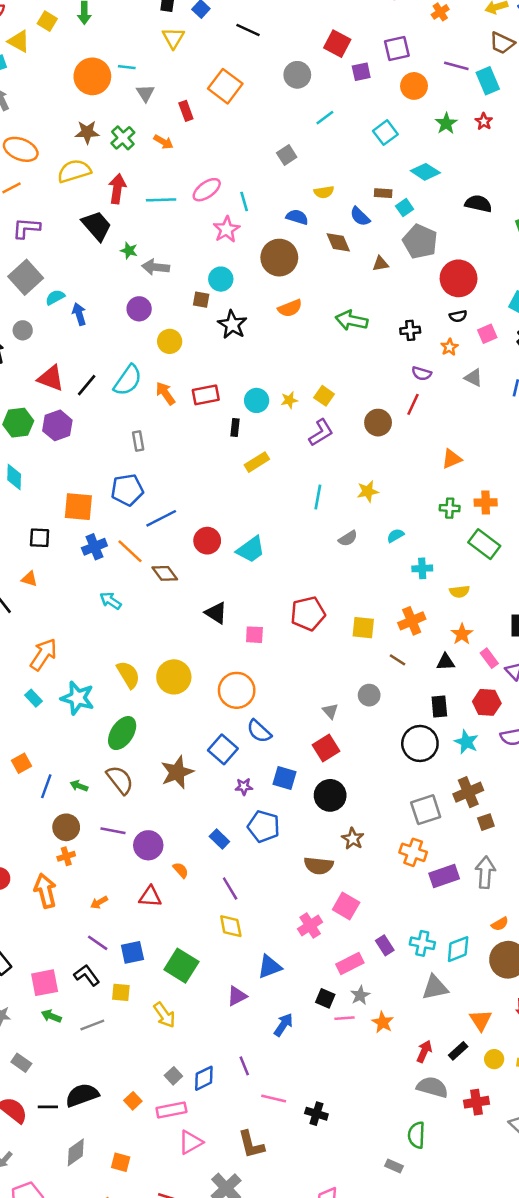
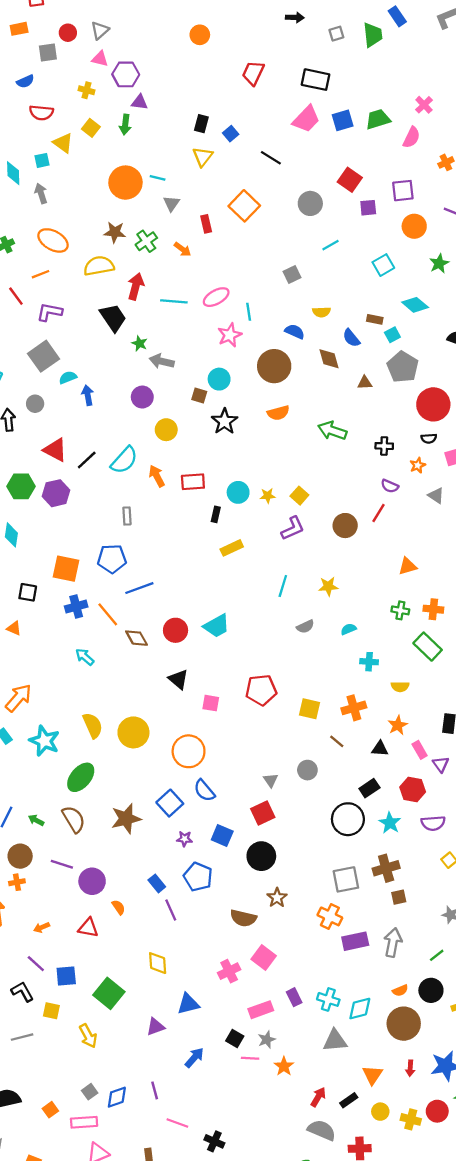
red circle: (207, 541) -> (176, 630), moved
black rectangle: (439, 707) -> (369, 788), turned 54
purple line: (230, 888) -> (171, 910), moved

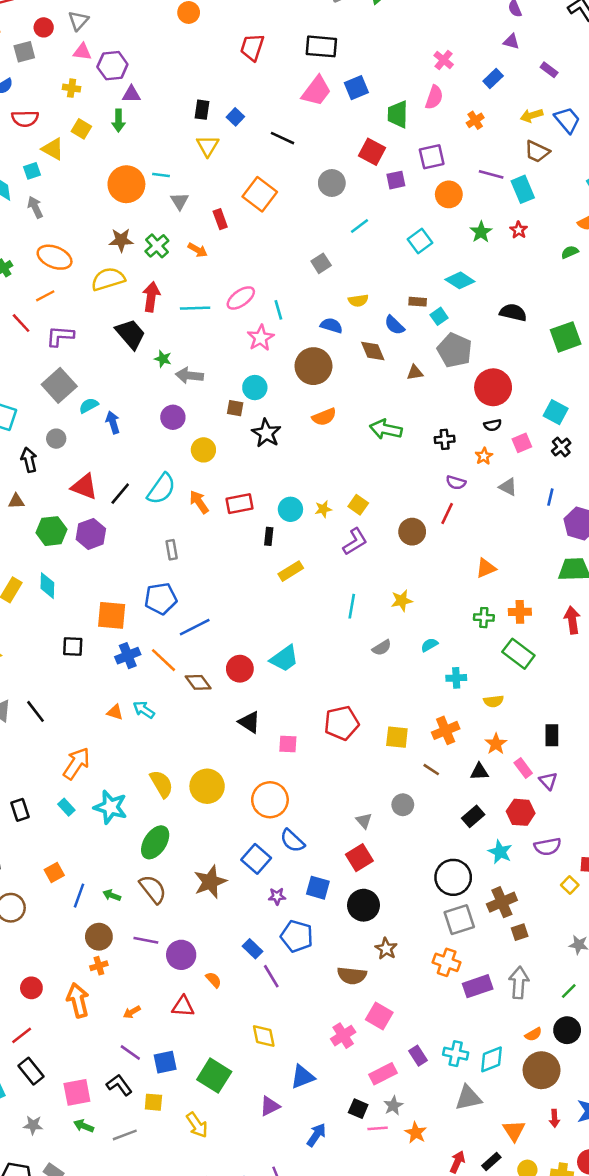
green trapezoid: (378, 119) -> (398, 114), moved, turned -65
orange triangle: (14, 628) -> (115, 712), moved
black circle: (348, 819) -> (453, 877), moved

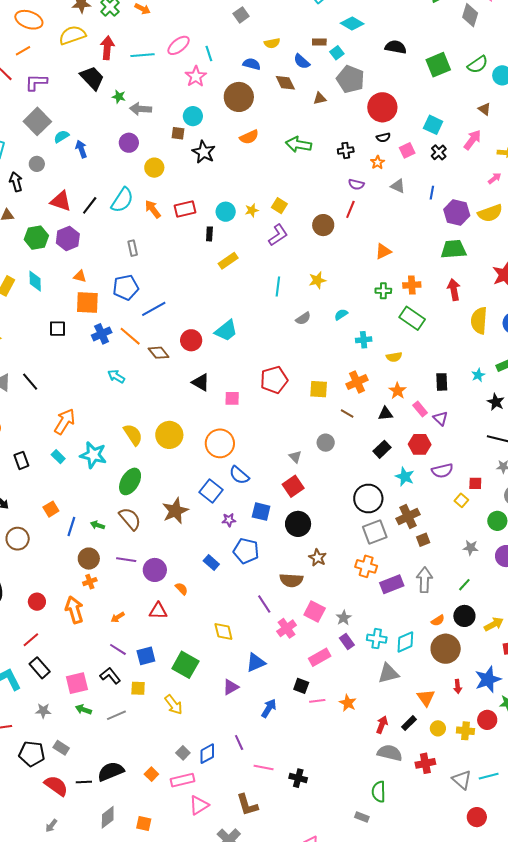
orange triangle: (115, 712) -> (80, 276), moved
purple line: (271, 976) -> (264, 604), moved
gray star: (393, 1106) -> (344, 618), moved

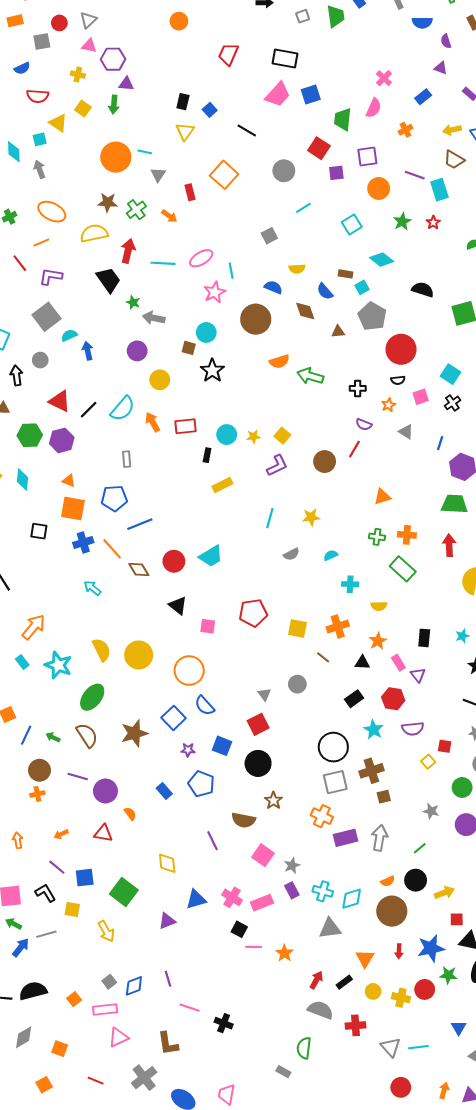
orange semicircle: (249, 137) -> (279, 361), moved
orange arrow: (74, 610) -> (18, 840), moved, size x0.6
pink cross: (287, 628) -> (232, 897), moved, turned -30
blue arrow: (269, 708) -> (21, 948), moved

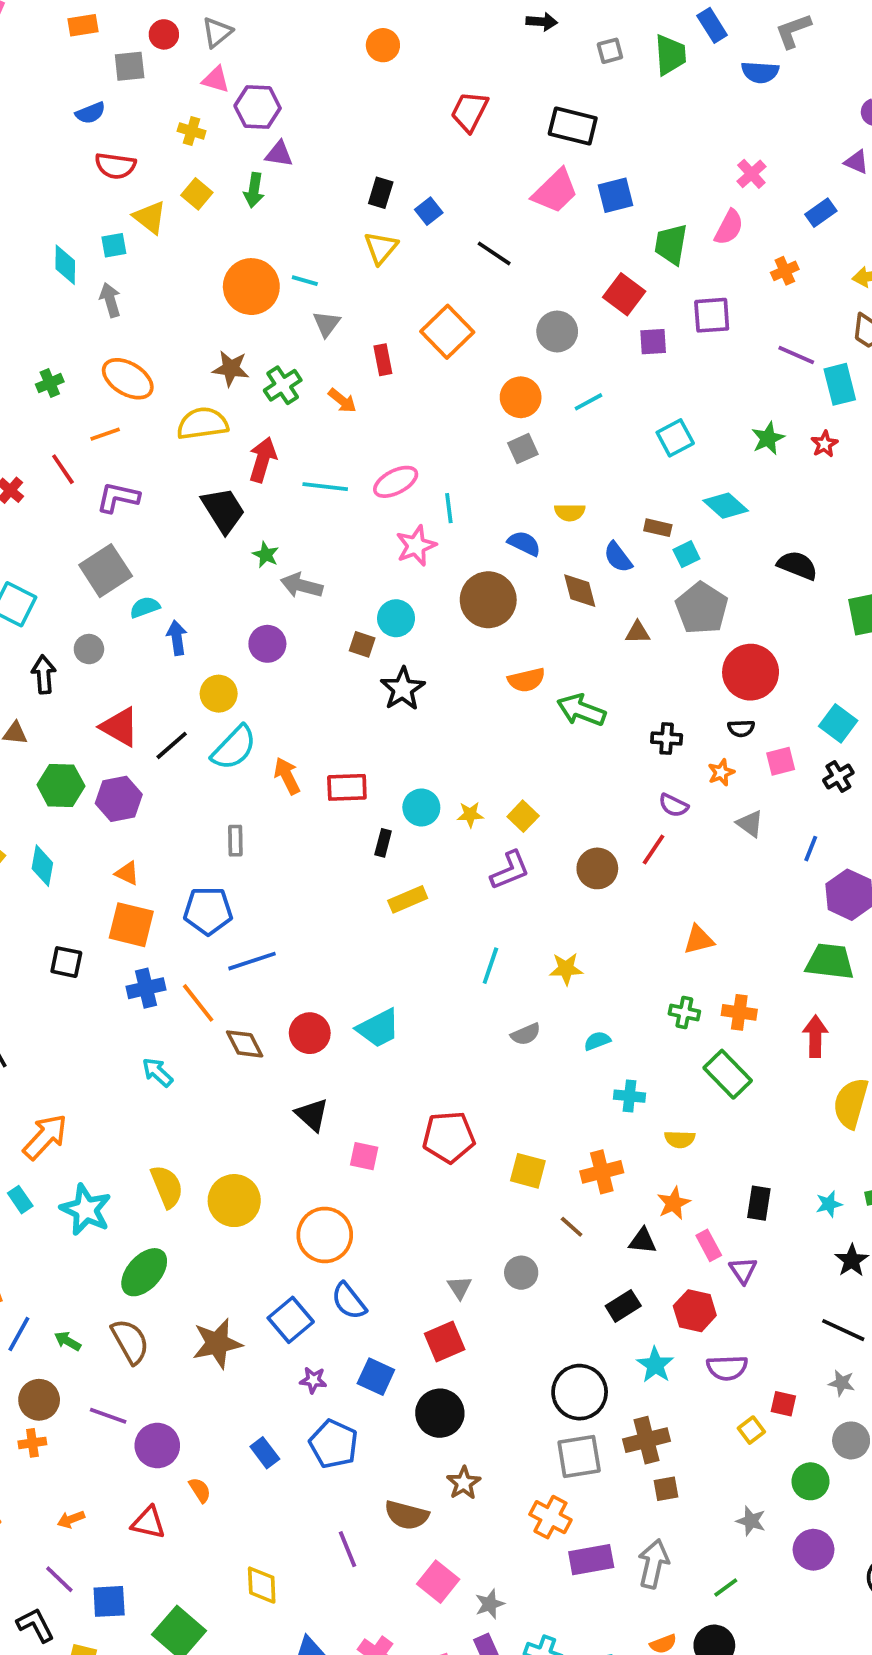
blue semicircle: (422, 23) -> (760, 72), moved
orange circle: (379, 188) -> (521, 397), moved
yellow circle: (160, 380) -> (219, 694), moved

